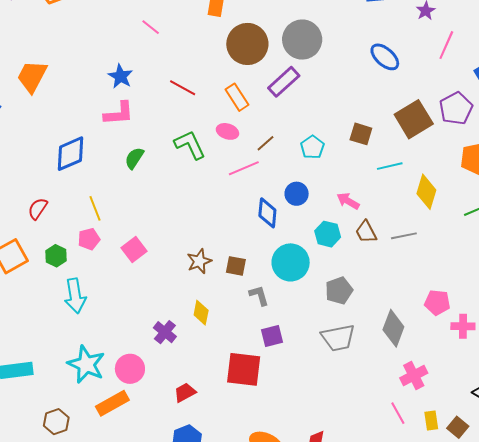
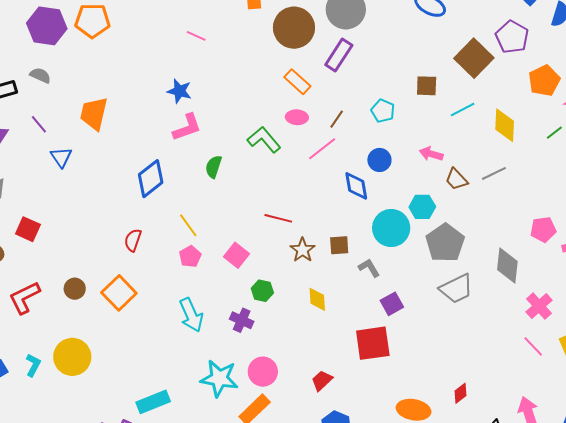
red line: (183, 88) -> (278, 218), moved
cyan hexagon: (328, 234) -> (422, 207), moved
green hexagon: (56, 256) -> (262, 291), moved
gray pentagon: (339, 291) -> (445, 243), size x1.4
purple cross: (165, 332) -> (242, 320), moved

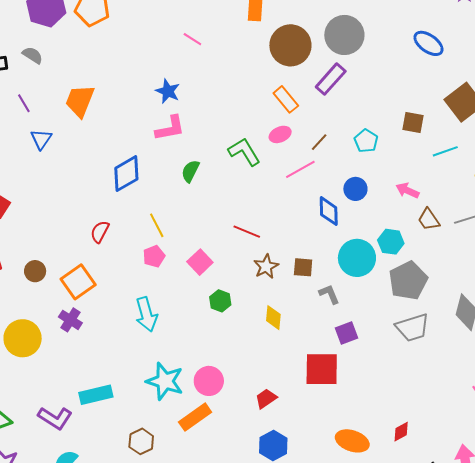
pink ellipse: (297, 117) -> (280, 134), turned -35
purple cross: (242, 320) -> (70, 320), moved

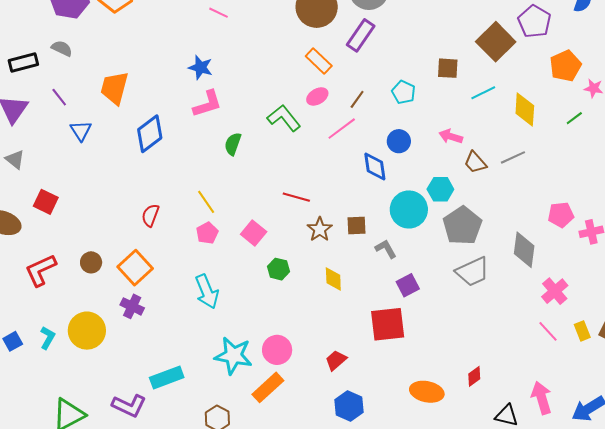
blue diamond: (126, 174) -> (150, 134), moved

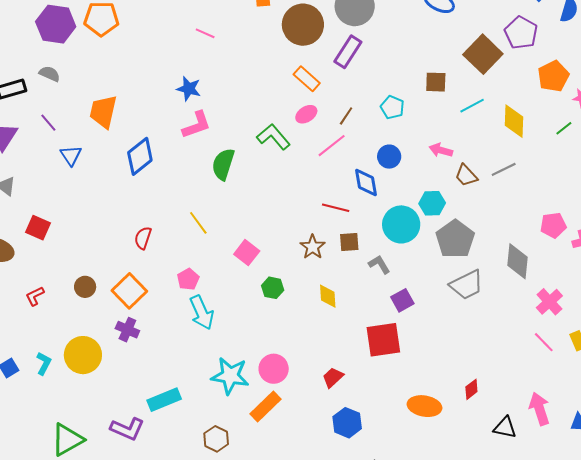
green semicircle: (233, 144) -> (223, 164), size x1.4
red line: (296, 197) -> (336, 208), moved
pink pentagon: (207, 233) -> (188, 279), moved
red L-shape: (41, 270) -> (35, 296), size x0.6

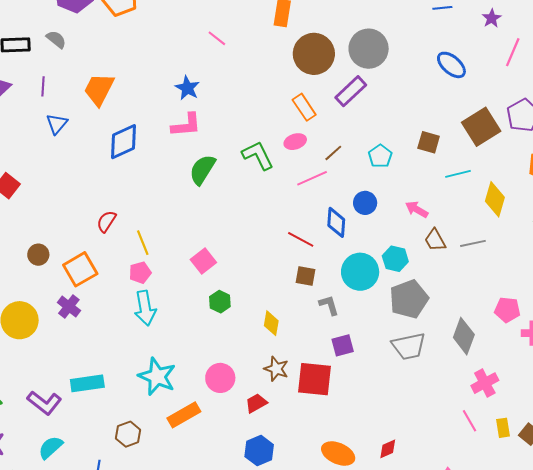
purple line: (48, 123) -> (43, 86), turned 30
yellow line: (198, 223) -> (143, 243), moved
brown star: (313, 247) -> (276, 369), moved, turned -30
pink circle: (274, 369) -> (220, 378), moved

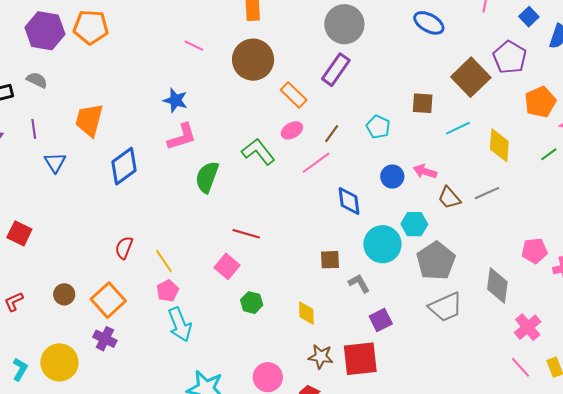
brown circle: (314, 54) -> (253, 60), moved
blue circle: (365, 203) -> (392, 177), moved
red line: (301, 239) -> (246, 234), moved

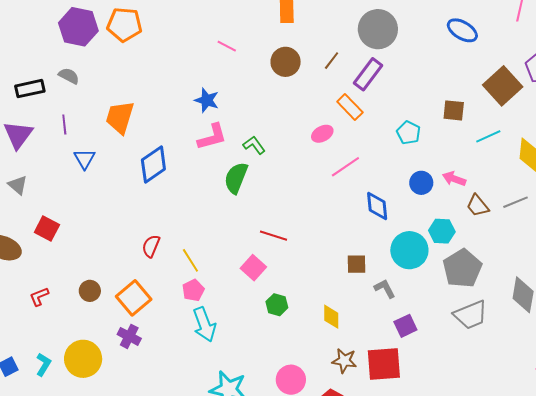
brown circle: (253, 60) -> (286, 62), size x0.7
orange rectangle: (294, 95) -> (350, 107), moved
brown line: (332, 134) -> (332, 61), moved
green L-shape: (258, 152) -> (254, 145), moved, size x0.7

